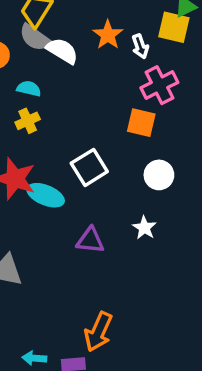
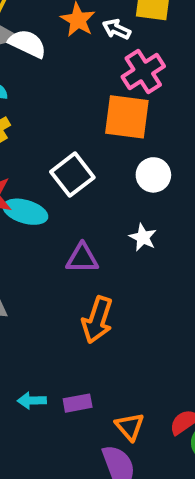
white arrow: (140, 46) -> (117, 29), turned 140
orange square: (141, 123) -> (127, 117), size x1.4
orange arrow: (98, 332) -> (97, 320), moved

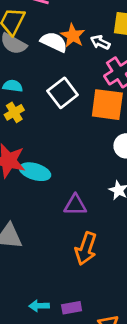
white semicircle: (27, 44) -> (54, 42), moved
white square: (72, 175) -> (63, 93), moved

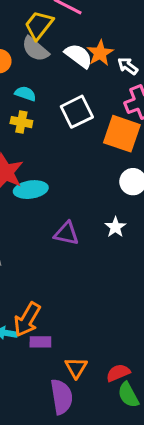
yellow cross: (14, 112) -> (21, 122), turned 30
cyan ellipse: (35, 172) -> (31, 190), turned -36
orange arrow: (86, 249) -> (27, 320), moved

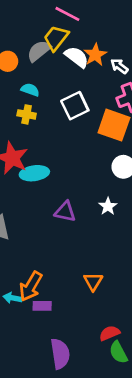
yellow trapezoid: (39, 25) -> (56, 38), moved
gray semicircle: (35, 49) -> (39, 51), turned 100
orange triangle: (76, 368) -> (93, 281), moved

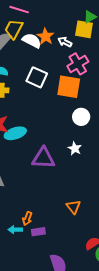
white square: (75, 106) -> (37, 77), turned -30
purple triangle: (65, 212) -> (43, 158), size x1.4
orange arrow: (31, 286) -> (27, 219), size x0.6

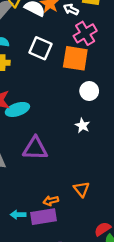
purple triangle: (43, 158) -> (35, 148), moved
orange arrow: (27, 219) -> (51, 201), moved, turned 56
purple rectangle: (38, 232) -> (43, 217), size x1.6

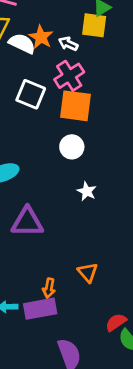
pink cross: (85, 33) -> (69, 76), moved
white circle: (89, 91) -> (72, 147), moved
orange arrow: (51, 201) -> (49, 288), turned -64

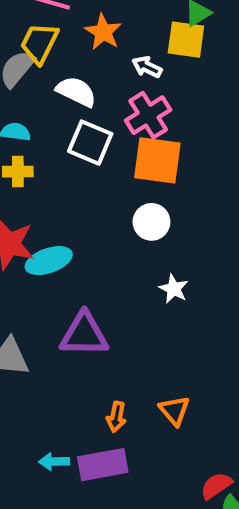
orange star: (41, 37) -> (103, 32), moved
white semicircle: (22, 43) -> (76, 92), moved
orange arrow: (49, 288) -> (116, 417), moved

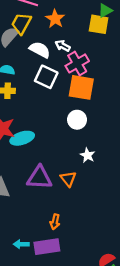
white arrow: (147, 67) -> (63, 46), moved
orange triangle: (174, 410) -> (68, 179), moved

